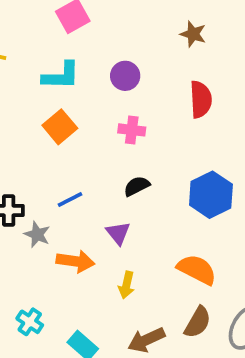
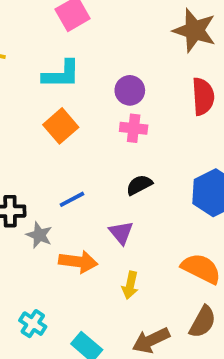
brown star: (193, 34) -> (194, 30), size x1.6
purple circle: (125, 76) -> (130, 90), moved

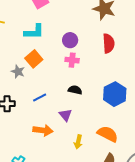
black semicircle: (139, 185) -> (75, 90), turned 40
gray star: (39, 235) -> (18, 72), moved
yellow arrow: (130, 285) -> (78, 142), moved

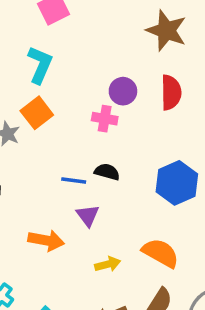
cyan L-shape: (34, 32) -> (40, 65), turned -70
purple circle: (70, 40) -> (123, 91), moved
blue line: (40, 97) -> (74, 180), moved, turned 32
yellow arrow: (78, 142) -> (108, 264), turned -120

